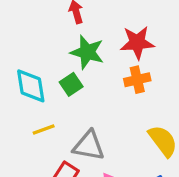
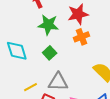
green square: (71, 84) -> (50, 53), moved
yellow line: (44, 129) -> (31, 87), moved

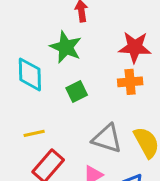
green star: (48, 25) -> (66, 47), moved
gray triangle: (58, 82) -> (107, 139), moved

